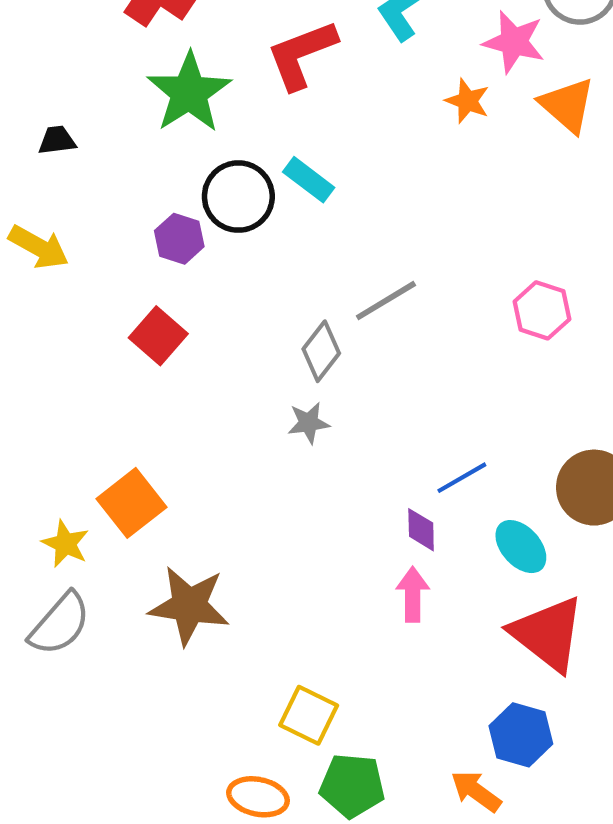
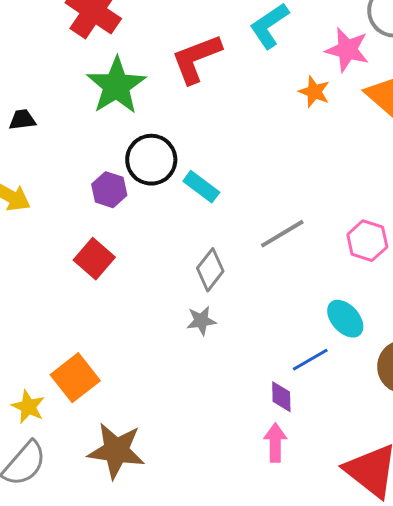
cyan rectangle: (309, 180) -> (201, 187), moved
gray line: (386, 301) -> (282, 234), moved
cyan ellipse: (521, 547) -> (345, 319), moved

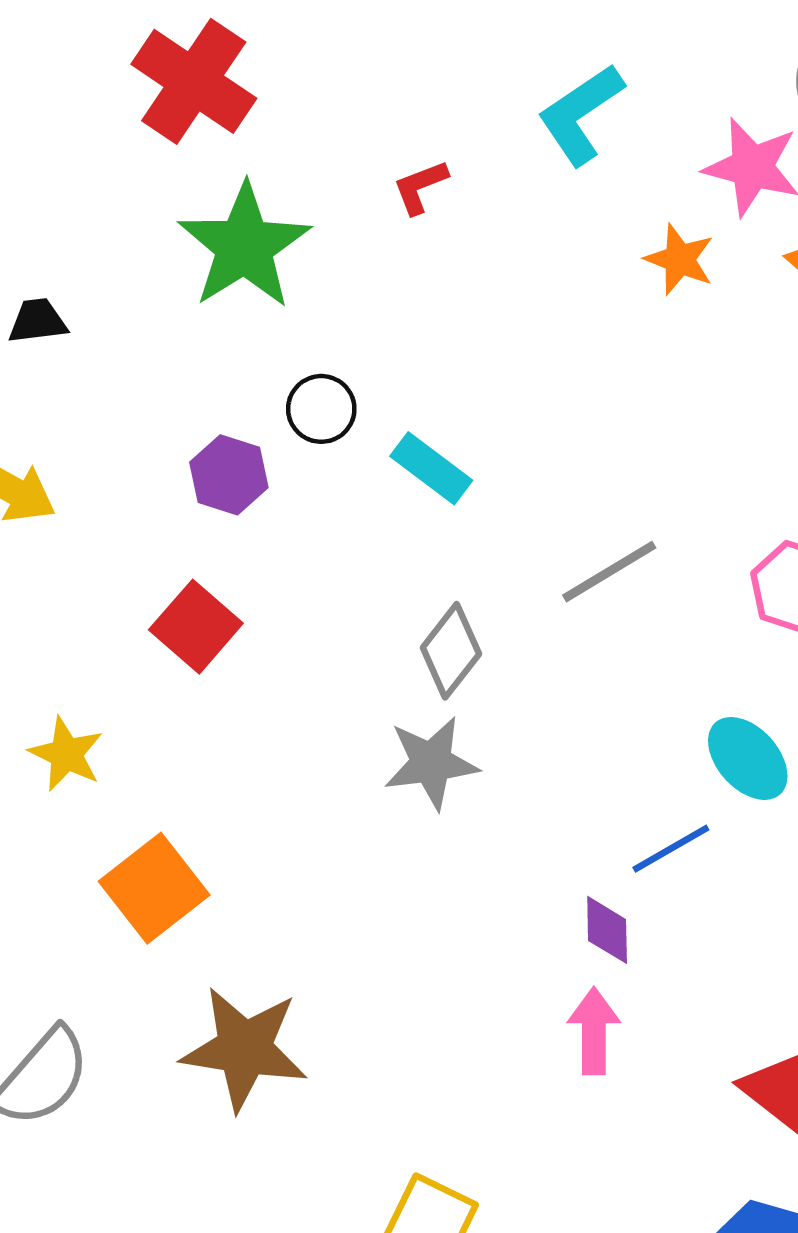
red L-shape: (196, 59) -> (420, 187), size x0.5
black circle: (151, 160) -> (321, 409), size x0.6
gray star: (201, 321) -> (431, 763), size x1.4
yellow star: (28, 407) -> (66, 754), moved

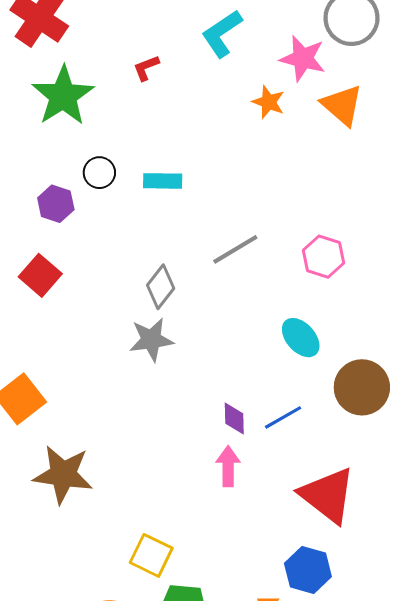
cyan rectangle: (431, 468) -> (163, 181), moved, turned -36
blue line: (671, 849) -> (283, 417), moved

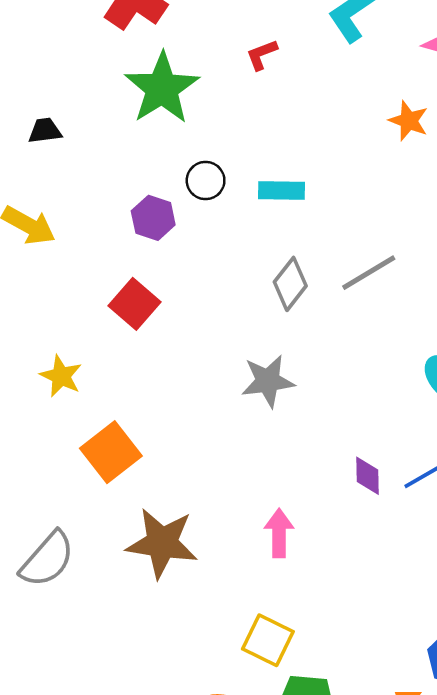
orange star: (269, 102) -> (409, 121), moved
gray diamond: (161, 287) -> (290, 284), moved
pink arrow: (228, 466) -> (279, 533), moved

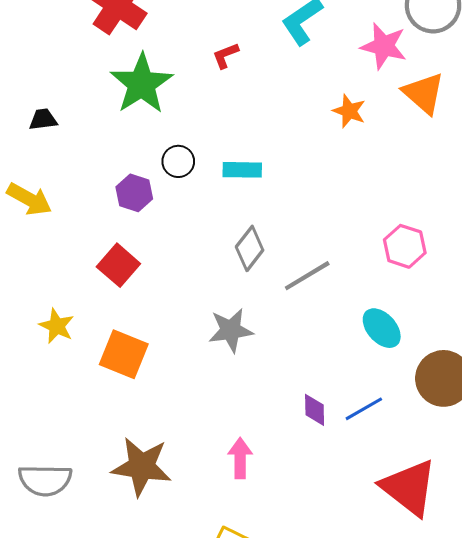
gray line: (369, 273) -> (307, 276), moved
orange square: (111, 452) -> (124, 354), moved, turned -30
gray semicircle: (47, 559) -> (45, 480), turned 50

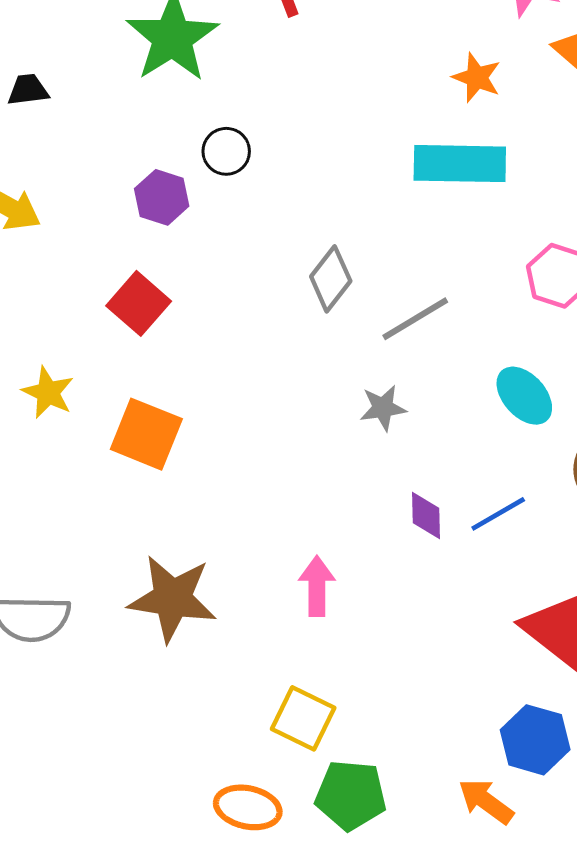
cyan rectangle: (242, 170) -> (460, 164), moved, size x1.6
gray star: (231, 330) -> (383, 408), moved, size x0.7

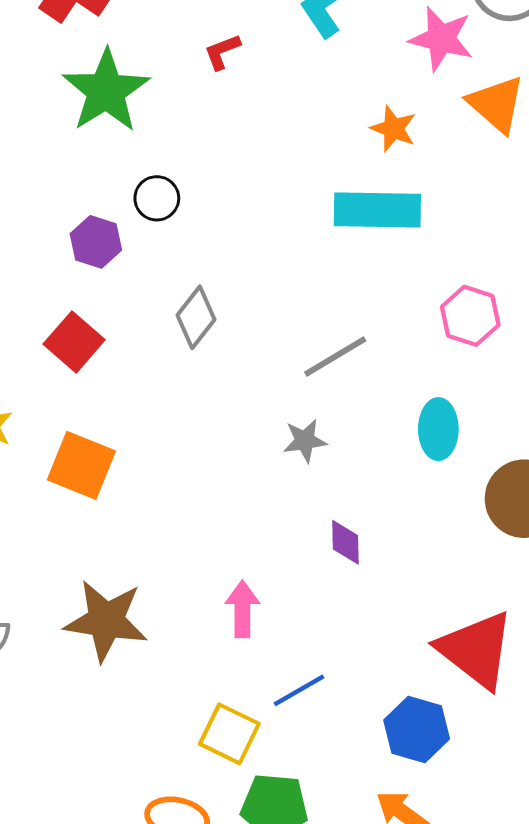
gray diamond: (331, 279) -> (196, 317), moved
cyan ellipse: (524, 396) -> (438, 429), turned 42
blue line: (498, 514) -> (299, 690), moved
blue hexagon: (535, 740) -> (417, 729), moved

